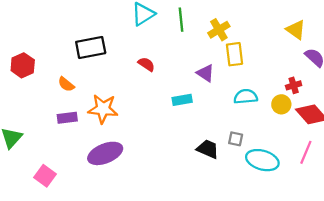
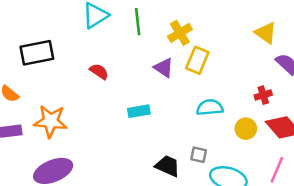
yellow rectangle: (234, 54) -> (197, 60), turned 30
purple triangle: (206, 73) -> (164, 68), moved
yellow circle: (281, 104) -> (246, 129), moved

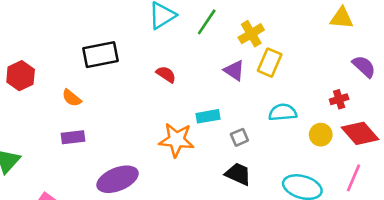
green line: (138, 22) -> (207, 22), turned 40
yellow triangle: (266, 33) -> (342, 18), moved, turned -30
orange star: (51, 121) -> (177, 140), moved
gray square: (199, 155) -> (239, 137), moved, turned -35

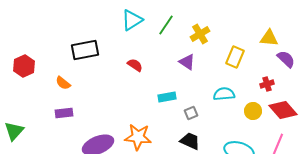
yellow triangle: (342, 18) -> (269, 38), moved
yellow rectangle: (270, 63) -> (235, 57), moved
orange star: (177, 140) -> (138, 137), moved

